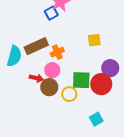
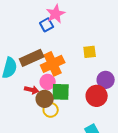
orange cross: (57, 52) -> (53, 64), size x1.6
green square: (81, 80) -> (61, 92), moved
yellow circle: (69, 94) -> (51, 110), moved

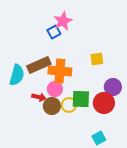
orange cross: (53, 64) -> (60, 71), turned 30
green square: (61, 92) -> (81, 99), moved
yellow circle: (51, 110) -> (69, 105), moved

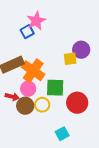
orange cross: (60, 71) -> (33, 71), turned 30
purple circle: (113, 87) -> (81, 50), moved
green square: (81, 99) -> (55, 88), moved
cyan square: (99, 138) -> (62, 134), moved

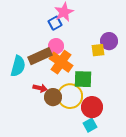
pink circle: (28, 89) -> (56, 46), moved
red circle: (77, 103) -> (92, 107), moved
yellow circle: (42, 105) -> (70, 96), size x1.6

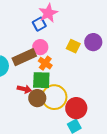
yellow square: (98, 50) -> (73, 46), moved, turned 32
orange cross: (61, 62) -> (45, 63), size x0.6
green square: (83, 79) -> (41, 80), moved

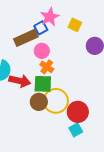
yellow square: (73, 46) -> (75, 25), moved
brown rectangle: (24, 57) -> (26, 38), moved
red arrow: (24, 89) -> (20, 81), moved, size x1.5

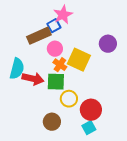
yellow square: (75, 25) -> (79, 60), moved, size x1.6
yellow circle: (56, 101) -> (69, 99), size x0.7
brown circle: (39, 102) -> (52, 122), moved

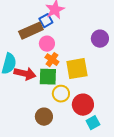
yellow square: (79, 60) -> (77, 69), moved, turned -35
cyan square: (89, 128) -> (93, 123), moved

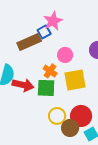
pink circle: (47, 44) -> (65, 55), moved
yellow circle: (61, 94) -> (57, 116), moved
brown circle: (44, 117) -> (70, 128), moved

